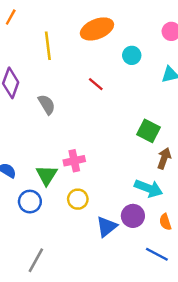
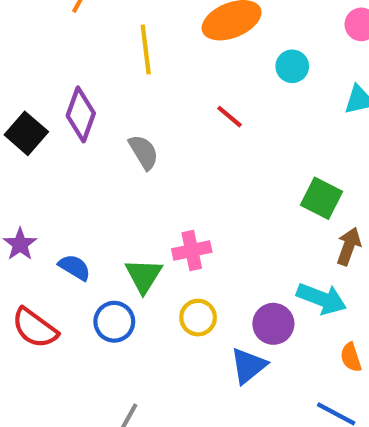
purple circle: (133, 216) -> (273, 324), moved

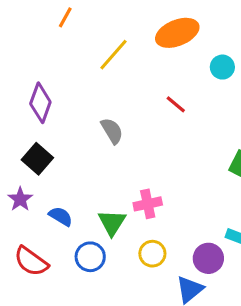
yellow line: (146, 50) -> (114, 55), turned 48
purple diamond: (81, 114) -> (40, 103), moved
black square: (26, 133) -> (37, 159), moved

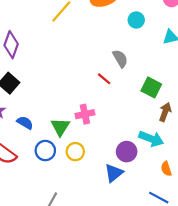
red line: (176, 104) -> (104, 79), moved
gray semicircle: (112, 131) -> (120, 59), moved
yellow circle: (152, 254) -> (75, 152), moved

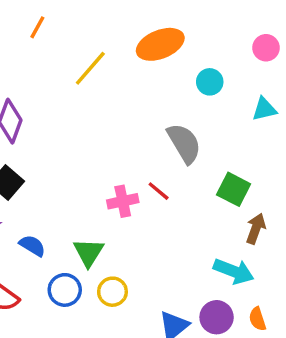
gray semicircle: (120, 59) -> (184, 143), size x1.4
red line: (104, 79) -> (159, 191), moved
pink cross: (85, 114) -> (123, 201), moved
purple circle: (127, 152) -> (217, 317), moved

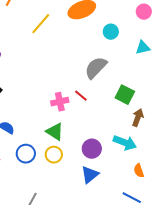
gray semicircle: (184, 143) -> (96, 68), turned -105
green triangle: (89, 252) -> (55, 132), moved, turned -30
purple circle: (217, 317) -> (92, 149), moved

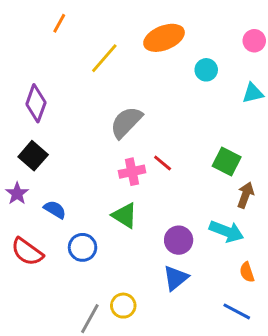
gray semicircle: (96, 68) -> (126, 122), moved
yellow circle: (54, 155) -> (123, 306), moved

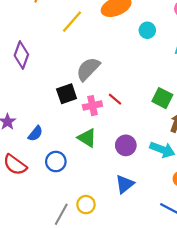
black square: (33, 156) -> (67, 94), moved, turned 30
blue semicircle: (55, 210) -> (35, 134), turned 98
purple circle: (179, 240) -> (126, 145), moved

